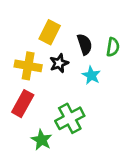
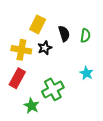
cyan star: (91, 75) -> (86, 73), moved

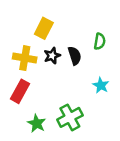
black semicircle: (64, 34) -> (75, 56), moved
green cross: (53, 89) -> (70, 117), moved

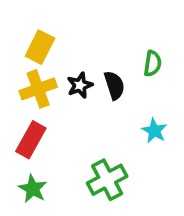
yellow rectangle: (44, 28) -> (40, 47), moved
yellow cross: (25, 58) -> (38, 89), turned -30
green star: (37, 123) -> (33, 189), moved

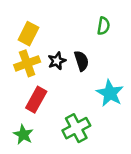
green semicircle: (153, 63) -> (103, 26), moved
cyan star: (154, 131) -> (110, 93), size x1.5
red rectangle: (31, 140) -> (36, 100), moved

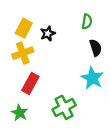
black star: (57, 61) -> (48, 34), moved
black semicircle: (81, 61) -> (96, 48), moved

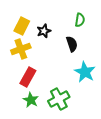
black semicircle: (96, 48) -> (72, 44), moved
green star: (19, 113) -> (31, 100), moved

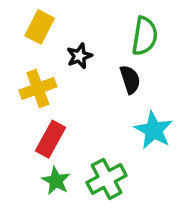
green semicircle: (80, 20) -> (145, 36), size x1.5
yellow rectangle: (22, 26) -> (40, 27), moved

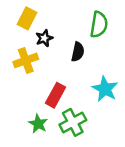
black star: (79, 56) -> (44, 38), moved
black semicircle: (130, 79) -> (78, 52), moved, turned 30
red rectangle: (51, 139) -> (55, 95), moved

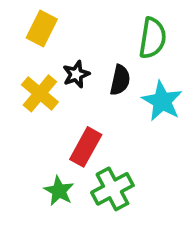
black star: (44, 38) -> (76, 74), moved
yellow cross: (26, 60) -> (40, 93), turned -30
cyan star: (105, 89) -> (162, 101), moved

